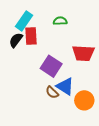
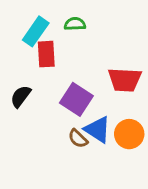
green semicircle: (60, 21) -> (75, 24), moved
black semicircle: (16, 40) -> (21, 96), moved
orange circle: (84, 100) -> (129, 134), moved

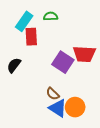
purple square: (76, 99) -> (63, 62), moved
blue triangle: (98, 130) -> (58, 108), moved
orange circle: (129, 134) -> (75, 107), moved

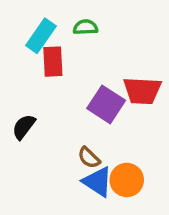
black semicircle: (14, 65) -> (24, 127), moved

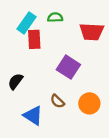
red trapezoid: (142, 91) -> (92, 32), moved
orange circle: (127, 180) -> (89, 103), moved
blue triangle: (98, 182) -> (33, 116), moved

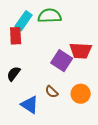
green semicircle: (55, 17) -> (50, 16), size x1.6
red trapezoid: (92, 32) -> (81, 51), moved
red rectangle: (34, 39) -> (16, 36), moved

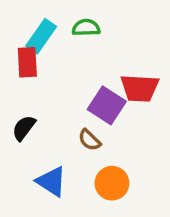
green semicircle: (50, 16) -> (86, 28), size x0.7
brown semicircle: (52, 92) -> (89, 140), moved
orange circle: (81, 94) -> (112, 183), moved

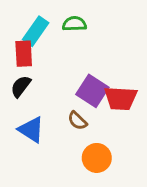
red trapezoid: (140, 88) -> (121, 98), moved
black semicircle: (24, 128) -> (21, 86), moved
blue triangle: (51, 181) -> (31, 130), moved

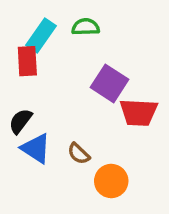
black semicircle: (21, 86) -> (20, 121), moved
purple square: (92, 91) -> (109, 83), moved
brown semicircle: (77, 121) -> (79, 154), moved

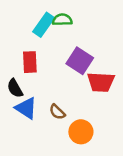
cyan rectangle: (41, 35) -> (44, 25), moved
red rectangle: (27, 61) -> (30, 62), moved
black semicircle: (20, 121) -> (15, 88), turned -66

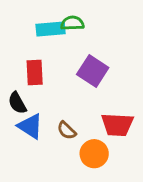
cyan rectangle: (44, 25) -> (51, 29), turned 50
red trapezoid: (101, 82) -> (117, 125), moved

